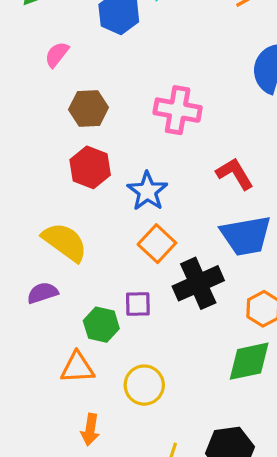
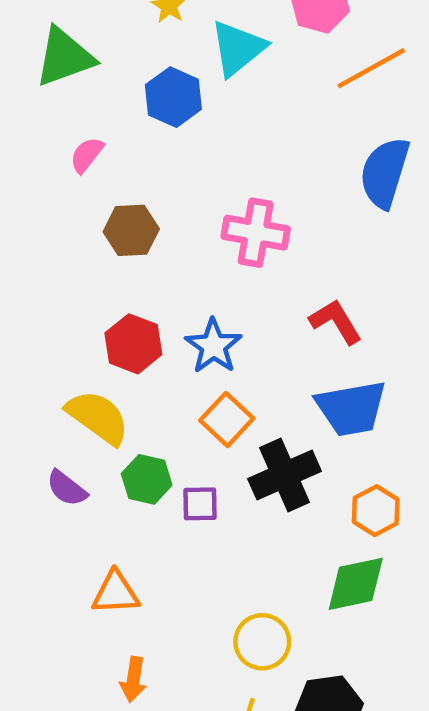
red hexagon: (90, 167) -> (133, 344), moved
purple semicircle: (43, 293) -> (67, 488), turned -124
green hexagon: (101, 325) -> (147, 479), moved
yellow circle: (144, 385) -> (262, 642), moved

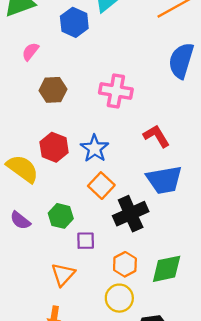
yellow semicircle: (98, 417) -> (23, 169), moved
purple square: (200, 504) -> (86, 241), moved
orange hexagon: (376, 511) -> (125, 264), moved
orange triangle: (116, 593) -> (63, 274), moved, turned -45

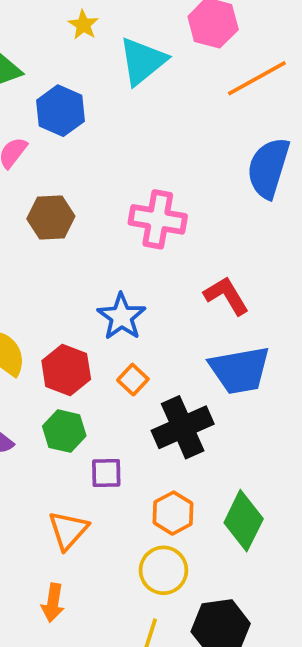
blue hexagon: (74, 22) -> (60, 111), moved
red hexagon: (54, 147) -> (66, 370), moved
orange square: (101, 186) -> (133, 380), size x0.7
green diamond: (167, 269) -> (244, 521), turned -52

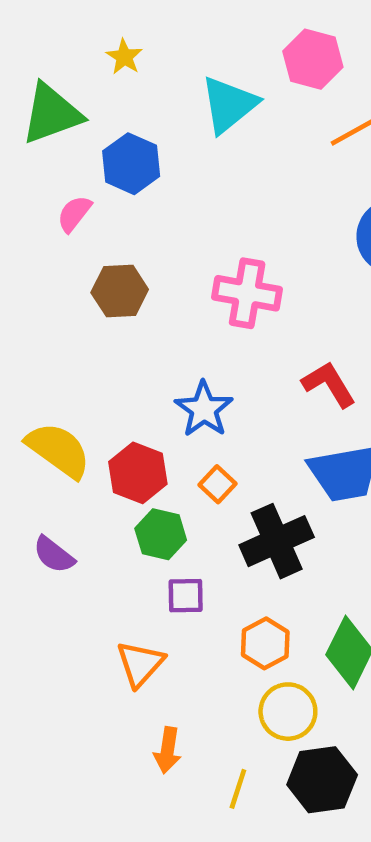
yellow star: (83, 25) -> (124, 57), moved
green hexagon: (64, 431) -> (161, 534), moved
yellow circle: (163, 570) -> (288, 712), moved
orange arrow: (53, 603) -> (167, 750), moved

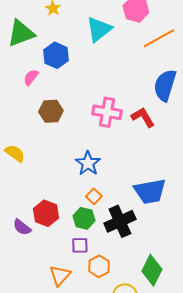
red L-shape: (329, 384) -> (143, 117), moved
yellow semicircle: (58, 450) -> (15, 153), moved, size x0.7
red hexagon: (138, 473) -> (46, 213), moved
green hexagon: (161, 534) -> (84, 218), moved
orange hexagon: (265, 643) -> (99, 266), moved

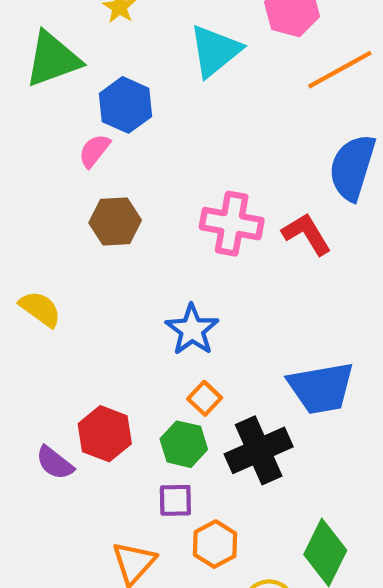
pink semicircle: (31, 77) -> (94, 151), moved

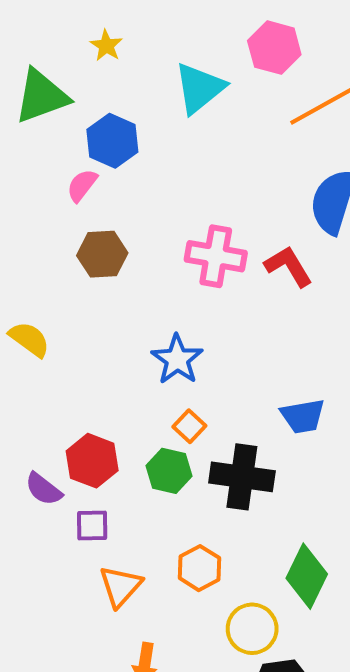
blue trapezoid: (321, 388) -> (303, 416), size x0.7
black cross: (259, 450) -> (242, 477), turned 32
purple square: (175, 500) -> (92, 525), moved

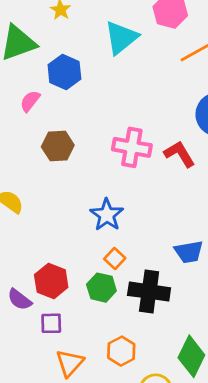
pink semicircle: (82, 185) -> (30, 101), moved

